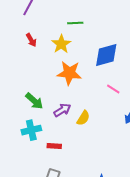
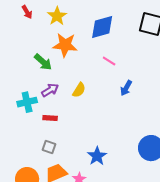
green arrow: (34, 101) -> (43, 62), moved
purple arrow: (62, 110) -> (50, 90), moved

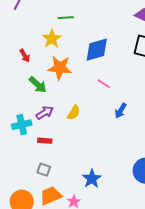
red arrow: (27, 12) -> (25, 56), moved

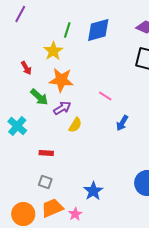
green line: (66, 18) -> (67, 30), turned -70
blue diamond: (97, 50) -> (98, 30), moved
purple arrow: (45, 113) -> (62, 108), moved
cyan cross: (22, 125) -> (17, 126), moved, turned -36

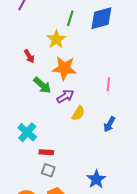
pink line: (105, 96) -> (108, 84), turned 64
blue arrow: (122, 123) -> (109, 124), moved
cyan cross: (17, 126) -> (27, 132), moved
red rectangle: (46, 153) -> (46, 152), moved

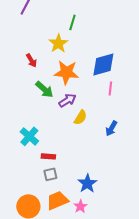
blue diamond: (101, 18) -> (103, 64), moved
gray square: (48, 170) -> (50, 174), turned -32
blue star: (96, 179) -> (87, 183), moved

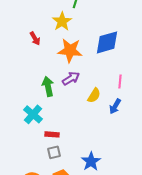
pink line: (110, 88) -> (120, 81), moved
green arrow: (44, 89) -> (48, 86), moved, turned -144
yellow semicircle: (80, 117) -> (94, 95), moved

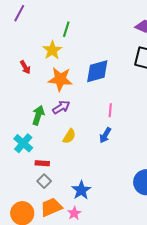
green arrow: (48, 86) -> (38, 115), turned 30
yellow semicircle: (94, 95) -> (69, 136), moved
gray square: (54, 152) -> (44, 181), turned -32

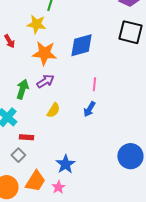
yellow star: (52, 50) -> (36, 24), turned -30
gray square: (44, 181) -> (18, 155), moved
orange trapezoid: (51, 207) -> (35, 181), turned 145

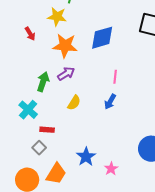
pink star: (58, 187) -> (111, 169), moved

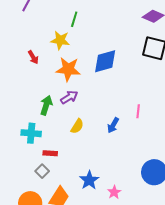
pink line: (115, 77) -> (138, 111), moved
cyan cross: (28, 110) -> (31, 133), turned -36

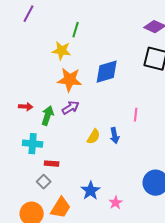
red arrow: (33, 57) -> (26, 107), moved, turned -56
pink line: (138, 111) -> (136, 115), moved
blue arrow: (113, 125) -> (115, 136), turned -42
yellow semicircle: (77, 126) -> (94, 137), moved

